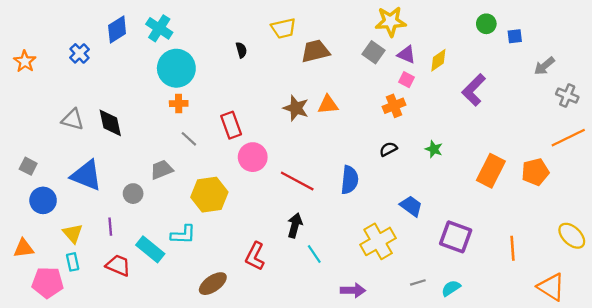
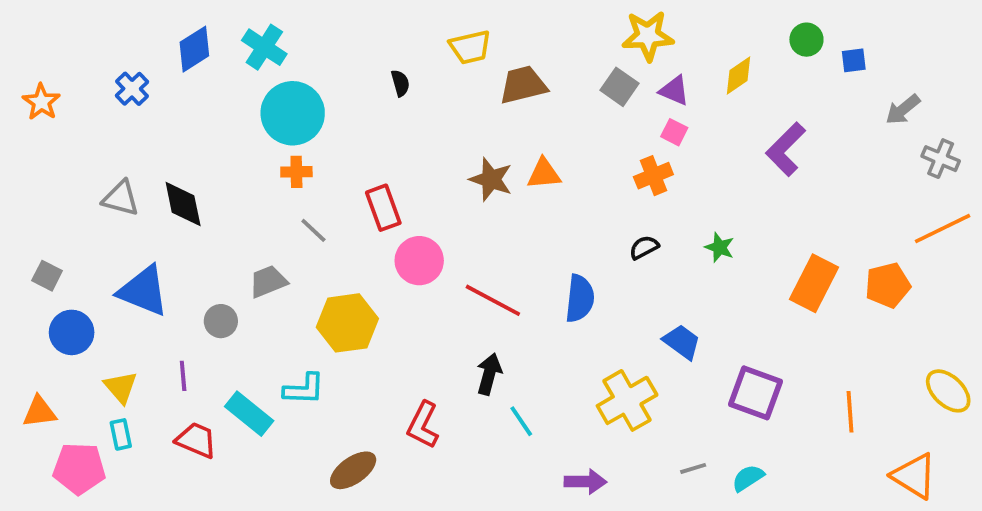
yellow diamond: (438, 60) -> (738, 75), moved

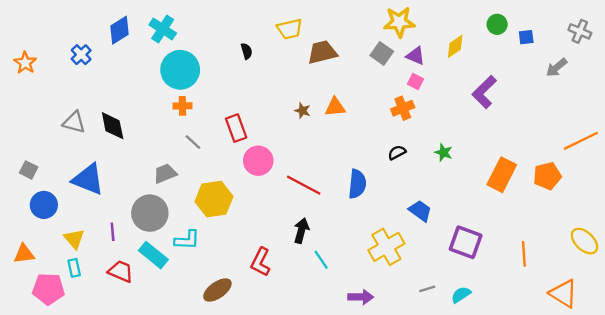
gray cross: (941, 159) -> (580, 31), moved
brown star: (491, 179) -> (302, 111), size x0.6
gray circle: (221, 321) -> (150, 213), moved, size x1.8

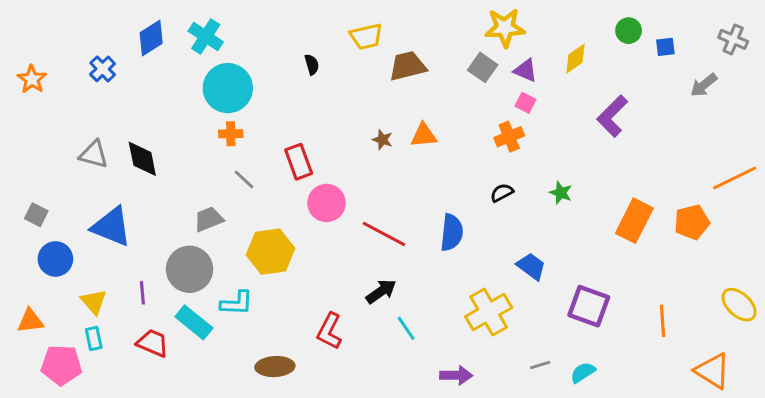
black arrow: (301, 231) -> (381, 291), turned 40
brown ellipse: (217, 290) -> (275, 367), turned 32

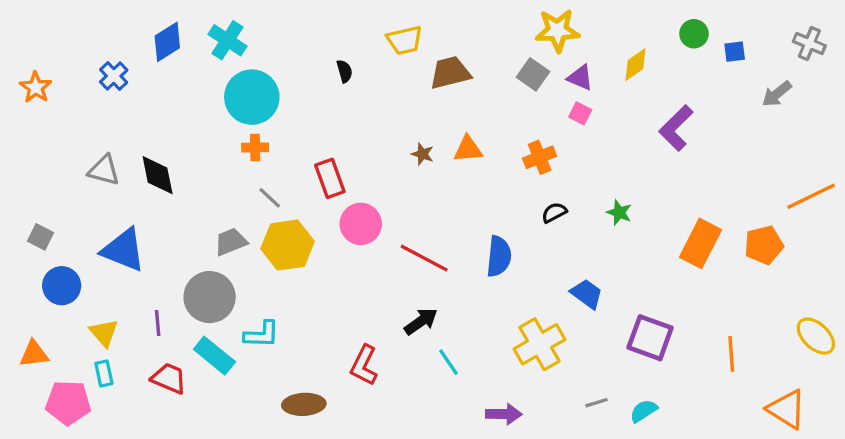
orange cross: (509, 137) -> (540, 157), moved
yellow hexagon: (271, 252) -> (288, 245), moved

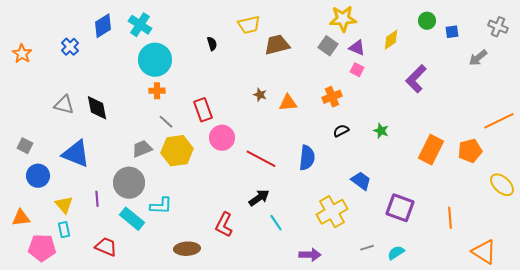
orange triangle: (468, 149) -> (288, 103), moved
yellow ellipse: (816, 336) -> (502, 185), moved
red trapezoid: (169, 378) -> (106, 247), moved

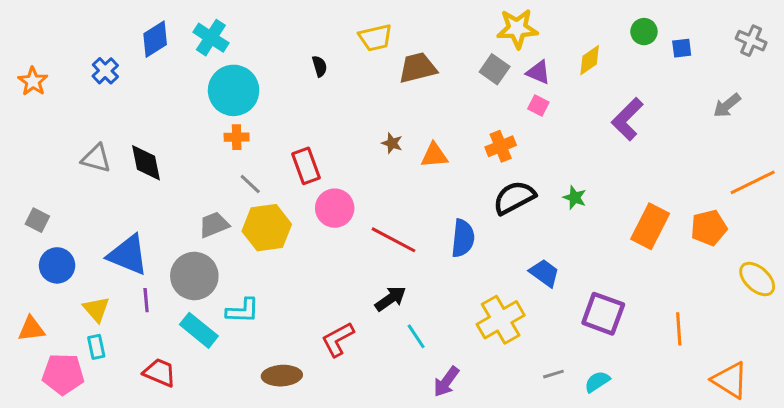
gray arrow: (478, 58) -> (727, 105), moved
black semicircle: (341, 131) -> (514, 198), size x1.8
blue triangle: (76, 154) -> (128, 255), moved
red L-shape: (224, 225) -> (338, 339), turned 35
purple arrow: (310, 255) -> (446, 382), moved, turned 125

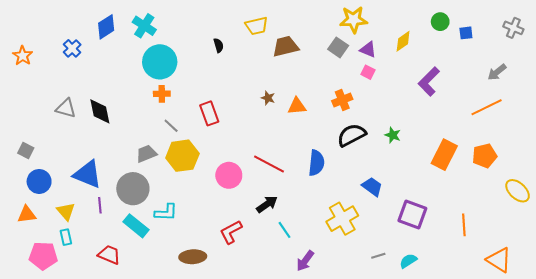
orange line: (753, 182) -> (487, 107), moved
pink circle: (335, 208) -> (229, 175), moved
orange triangle: (31, 329) -> (27, 214), moved

